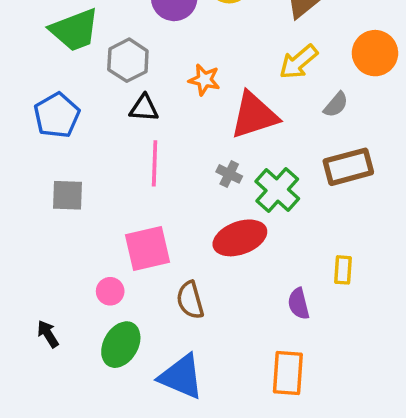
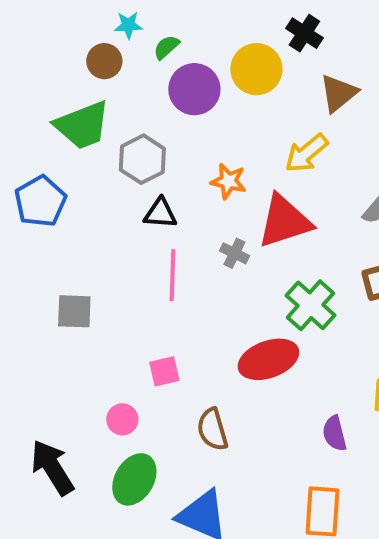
yellow arrow: (299, 62) -> (306, 153), moved
blue pentagon: (57, 115) -> (40, 201), moved
gray cross: (229, 174) -> (234, 253), moved
pink square: (147, 249) -> (164, 371), size x0.6
black arrow: (48, 334) -> (52, 467), size x1.8

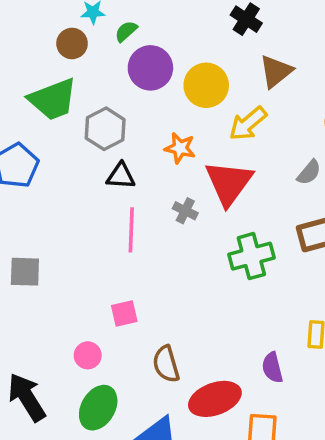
yellow circle: (256, 69) -> (206, 85), moved
red triangle: (284, 221) -> (229, 183), turned -36
green cross: (310, 305) -> (251, 256), turned 33
gray square: (74, 311) -> (25, 272), moved
red ellipse: (268, 359) -> (215, 399), moved

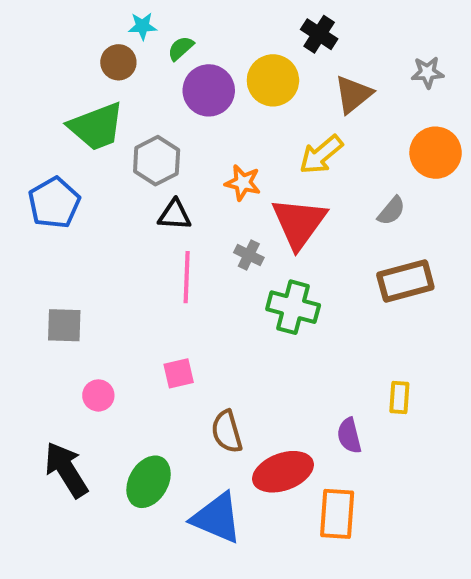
yellow circle: (206, 85) -> (273, 80), moved
green cross: (251, 256) -> (293, 307), moved, turned 30
pink circle: (88, 355) -> (98, 395), moved

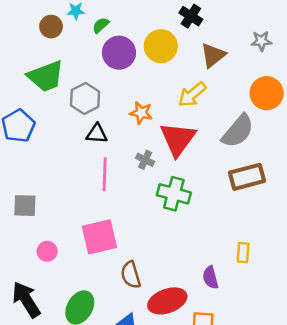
brown circle: (118, 62) -> (51, 27), moved
gray semicircle: (391, 211) -> (238, 131), size x1.8
pink square: (179, 373) -> (99, 237), size x1.8

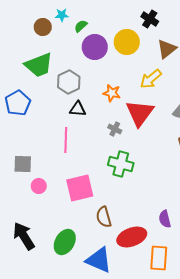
pink line: (105, 174) -> (66, 140), moved
green cross: (174, 194) -> (121, 164), moved
pink circle: (47, 251) -> (39, 186), moved

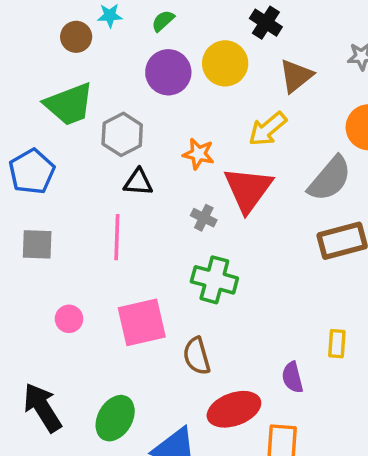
green semicircle: (81, 26) -> (163, 21), moved
gray square: (23, 164) -> (37, 244), moved
brown semicircle: (104, 217) -> (197, 356), moved

